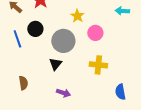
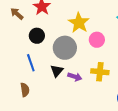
yellow star: (77, 16) -> (79, 23), size x1.5
blue line: (17, 39) -> (31, 63), moved
purple arrow: (63, 93) -> (75, 77), moved

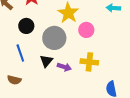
brown semicircle: (25, 90) -> (14, 80), turned 112

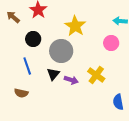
pink circle: (86, 30) -> (111, 43), moved
yellow cross: (89, 62) -> (96, 75), turned 30

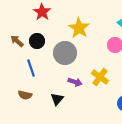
brown arrow: (13, 17) -> (17, 41), moved
black triangle: (53, 74) -> (57, 99), moved

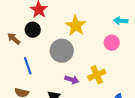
black circle: (37, 41) -> (33, 30), moved
yellow cross: (100, 77) -> (97, 75), turned 30

